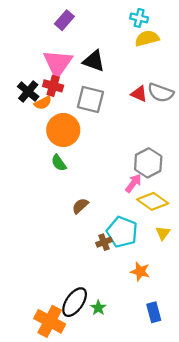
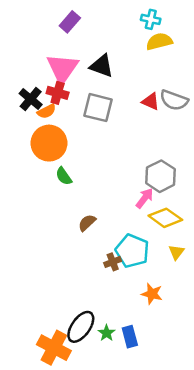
orange circle: (63, 130) -> (49, 143), moved
blue rectangle: (154, 312) -> (130, 337), moved

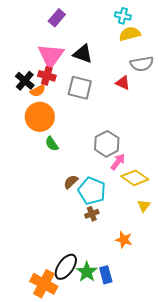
gray semicircle: (174, 100) -> (142, 64), moved, turned -30
gray hexagon: (160, 176) -> (107, 144), moved
cyan pentagon: (132, 251) -> (92, 191), moved
green star: (107, 333) -> (87, 272), size x1.5

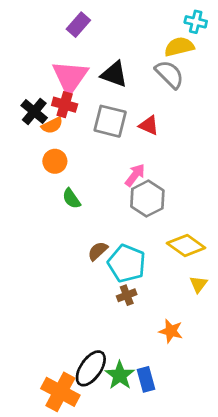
cyan cross: (123, 16) -> (196, 22), moved
gray semicircle: (142, 64) -> (169, 74), moved, turned -125
red triangle: (123, 83) -> (149, 125), moved
orange circle: (40, 117) -> (55, 161), size x0.6
pink arrow: (118, 162) -> (135, 175), moved

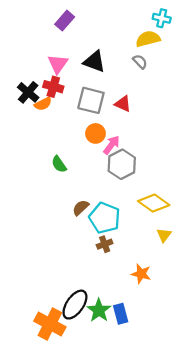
gray semicircle: (169, 74) -> (140, 62), size x0.6
pink triangle: (70, 77) -> (58, 64), size x0.7
orange circle: (55, 161) -> (95, 133), moved

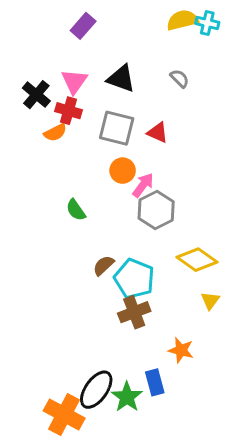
yellow semicircle: (148, 39) -> (182, 20), moved
black cross: (28, 92) -> (36, 95), moved
brown cross: (105, 244) -> (134, 312), size x1.5
blue rectangle: (121, 314) -> (155, 382), moved

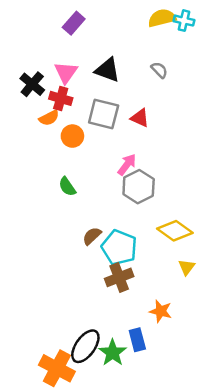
orange circle: (123, 171) -> (72, 136), moved

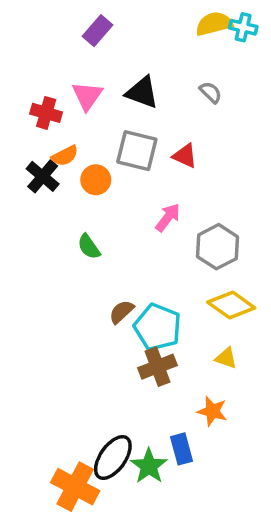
black cross: (32, 84) -> (43, 176), moved
red cross: (61, 98) -> (46, 113), moved
gray hexagon: (139, 187) -> (217, 247), moved
yellow triangle: (187, 267) -> (226, 358), moved, turned -48

